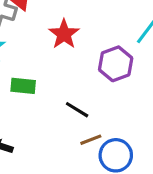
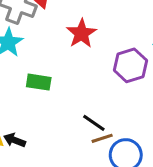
black line: (77, 110) -> (94, 123), moved

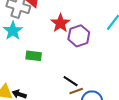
purple hexagon: (130, 65) -> (79, 36), moved

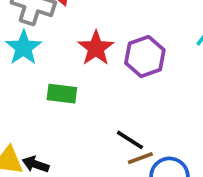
red star: (60, 23) -> (96, 48), moved

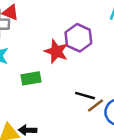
red star: (96, 48) -> (56, 51), moved

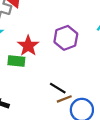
red star: (56, 51) -> (28, 46), moved

